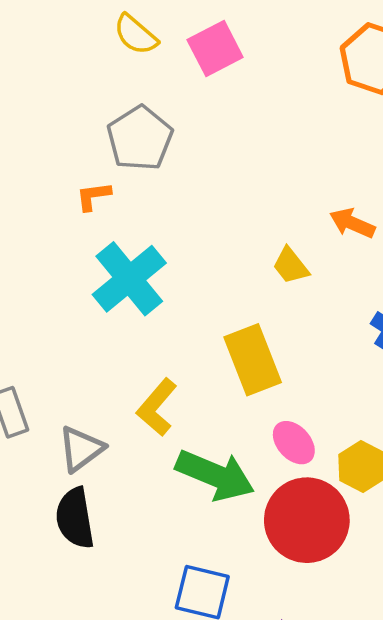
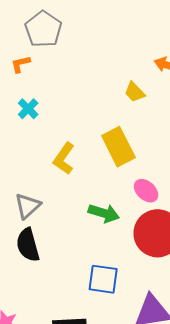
cyan cross: (129, 279) -> (28, 109), moved, size x0.5
yellow L-shape: (157, 407) -> (64, 159), moved
green arrow: (215, 475) -> (104, 213), size x0.7

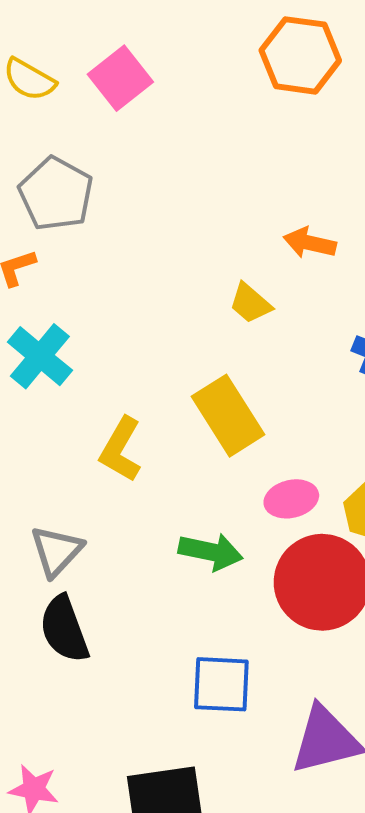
cyan cross: (28, 109) -> (40, 356), size x1.5
pink ellipse: (146, 191) -> (291, 499), turned -50

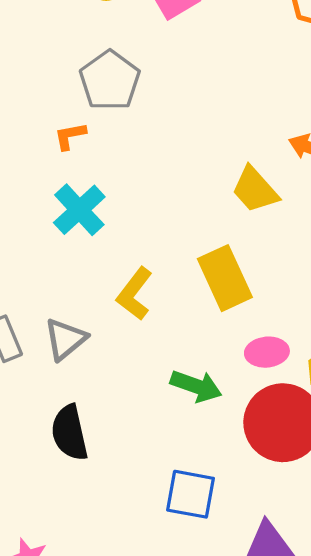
yellow trapezoid: (250, 303) -> (255, 190), size x1.4
gray triangle: (56, 551) -> (65, 339), moved

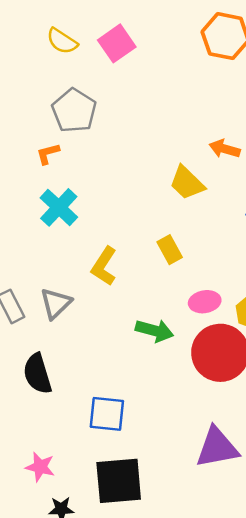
yellow rectangle: (225, 278) -> (170, 250), size x0.6
black semicircle: (70, 433) -> (37, 374), moved
blue square: (190, 494) -> (107, 414), moved

